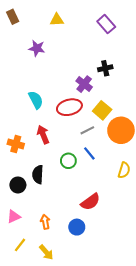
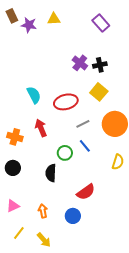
purple star: (37, 48) -> (29, 25), moved
purple cross: (84, 84) -> (80, 63), moved
yellow square: (102, 110) -> (99, 92), moved
black semicircle: (38, 174) -> (51, 173), moved
black circle: (18, 185) -> (13, 168), moved

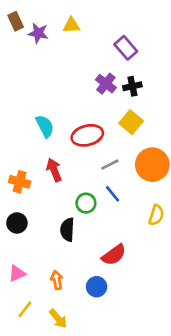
purple rectangle: (101, 23) -> (126, 48), moved

